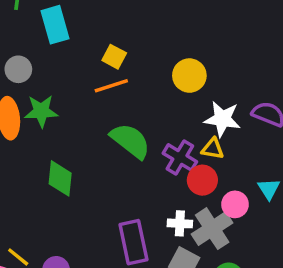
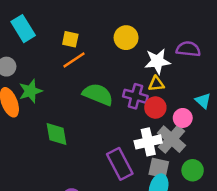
white cross: (180, 223) -> (148, 142), size x1.5

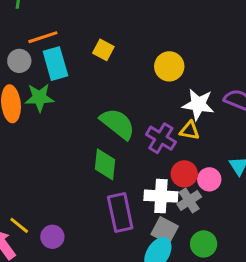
cyan rectangle: (23, 29) -> (55, 64), moved
orange line: (74, 60) -> (43, 37), moved
red circle: (155, 108) -> (184, 174), moved
green diamond: (57, 134) -> (105, 164), moved
gray cross: (172, 139) -> (189, 201), size x0.7

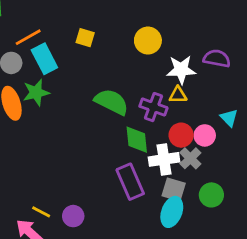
green diamond: (105, 164) -> (137, 140), moved

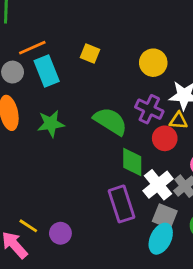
green star: (36, 92) -> (51, 124), moved
purple cross: (153, 107) -> (149, 109), moved
red circle: (181, 135) -> (165, 138), moved
white cross: (164, 159) -> (158, 185), turned -36

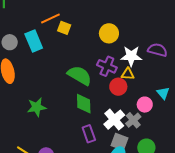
orange line: (32, 48) -> (50, 19), moved
green star: (51, 124) -> (37, 107), moved
green diamond: (132, 162) -> (84, 104), moved
purple rectangle: (122, 204) -> (89, 134), size x0.7

